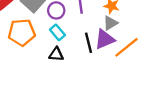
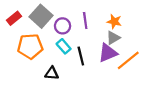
black line: (88, 43) -> (81, 56), moved
black triangle: (56, 54) -> (52, 73), moved

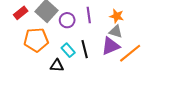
gray triangle: (113, 38) -> (116, 32), turned 48
cyan rectangle: (64, 46) -> (68, 50), moved

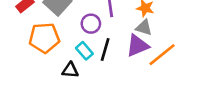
purple circle: (67, 20) -> (91, 24), moved
black line: (85, 49) -> (105, 50), turned 30

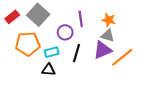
cyan rectangle: (84, 51) -> (52, 52), moved, turned -64

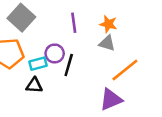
purple circle: (65, 32) -> (55, 53), moved
purple triangle: (102, 50) -> (111, 99), moved

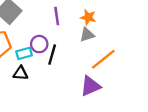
gray triangle: (107, 43) -> (87, 35), turned -35

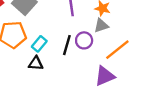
purple circle: (39, 44) -> (84, 40), moved
cyan rectangle: (24, 53) -> (39, 44), turned -35

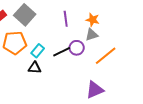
black line: (67, 45) -> (62, 52), turned 48
purple triangle: (105, 76) -> (95, 90), moved

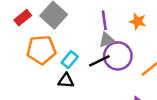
gray triangle: (92, 35) -> (107, 40), moved
purple circle: (77, 48) -> (118, 56), size x1.5

